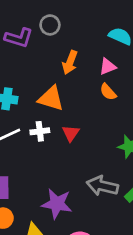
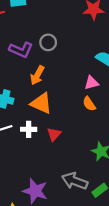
orange arrow: (70, 62) -> (37, 75), moved

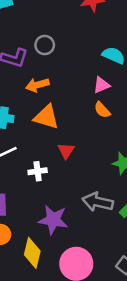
orange arrow: (37, 75) -> (37, 85), turned 54
white cross: (29, 129) -> (38, 171), moved

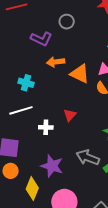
gray circle: (45, 45) -> (67, 22), moved
orange triangle: (46, 117) -> (80, 74), moved

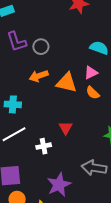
gray circle: (67, 22) -> (41, 47), moved
purple L-shape: (41, 39) -> (17, 42), moved, turned 60
purple star: (52, 166) -> (59, 185), turned -30

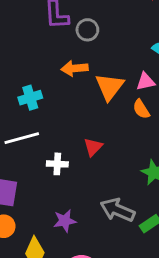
orange triangle: (67, 83) -> (110, 87), turned 40
cyan cross: (13, 104) -> (30, 98), turned -35
purple star: (59, 185) -> (65, 221), size x0.7

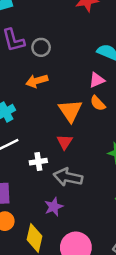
orange triangle: (110, 87) -> (70, 111), moved
gray arrow: (117, 210) -> (68, 177), moved

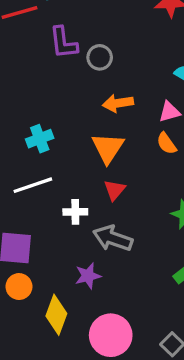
orange arrow: (37, 81) -> (118, 103), moved
orange triangle: (70, 111) -> (108, 148), moved

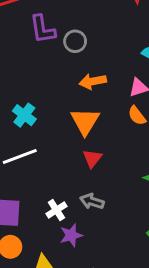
cyan cross: (40, 139) -> (24, 115), turned -30
white cross: (75, 212) -> (56, 210), moved, turned -30
gray arrow: (113, 238) -> (92, 201), size x0.7

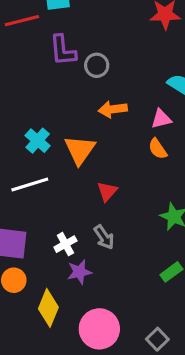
orange triangle: (85, 121) -> (80, 150), moved
gray arrow: (92, 201) -> (104, 237), turned -145

